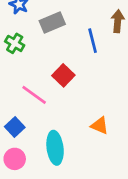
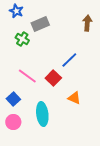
blue line: (93, 41) -> (69, 60), moved, turned 60
green cross: (15, 43) -> (22, 39), moved
red square: (63, 75) -> (53, 78), moved

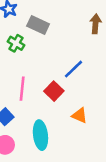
gray rectangle: (40, 24) -> (38, 25), turned 48
pink line: (27, 76) -> (22, 89), turned 60

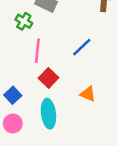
pink line: (22, 89) -> (37, 51), moved
red square: (54, 91) -> (48, 78), moved

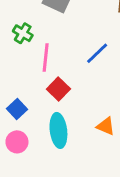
green cross: (24, 21) -> (23, 33), moved
orange triangle: (88, 94) -> (106, 126), moved

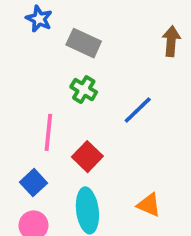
green cross: (23, 33) -> (84, 90), moved
pink line: (46, 58) -> (48, 132), moved

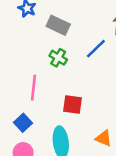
blue line: (138, 110) -> (96, 49), moved
red square: (87, 157) -> (72, 104), moved, turned -36

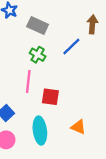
pink line: (33, 88) -> (28, 82), moved

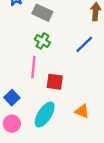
blue line: (71, 47) -> (84, 44), moved
cyan ellipse: (40, 131) -> (45, 115), turned 40

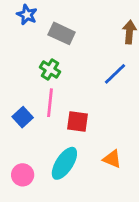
green cross: (42, 41) -> (50, 70), moved
blue square: (12, 98) -> (23, 117), moved

